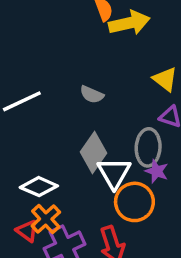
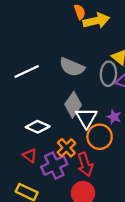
gray semicircle: (92, 95) -> (72, 67), size x1.6
gray ellipse: (148, 147) -> (108, 74), moved
orange cross: (46, 219) -> (66, 148), moved

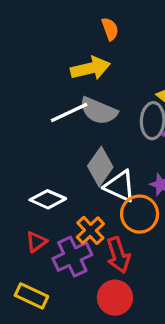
yellow arrow: (96, 21) -> (90, 68), moved
white line: (27, 72) -> (69, 112), moved
white triangle: (86, 118) -> (120, 186), turned -35
red triangle: (30, 156) -> (36, 242), turned 48

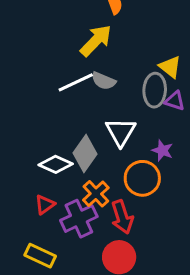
yellow arrow: (90, 68) -> (96, 41), turned -33
gray semicircle: (99, 111) -> (104, 81), size x0.7
gray diamond: (100, 167) -> (85, 154), moved
white triangle: (120, 186) -> (121, 132), moved, turned 36

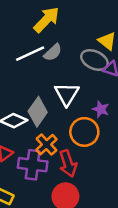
gray semicircle: (104, 81) -> (53, 52), turned -66
gray ellipse: (155, 90) -> (94, 60), turned -68
purple cross: (79, 219) -> (33, 165), turned 32

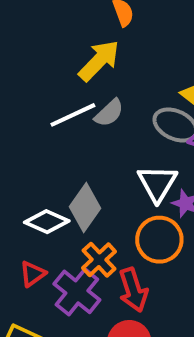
white triangle: (67, 94) -> (157, 183), moved
purple cross: (33, 165) -> (77, 292), turned 32

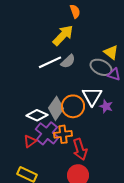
orange circle: (159, 240) -> (73, 106), moved
orange cross: (99, 260) -> (63, 134), turned 36
purple cross: (77, 292) -> (47, 133), moved

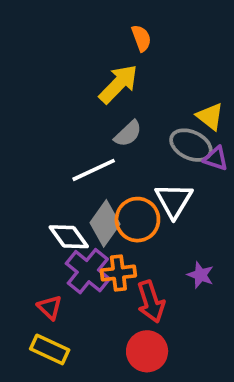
white line: (50, 62) -> (94, 170), moved
purple star: (106, 106) -> (200, 275), moved
white diamond: (37, 115) -> (69, 237), turned 30
red triangle: (30, 141) -> (50, 307), moved, turned -40

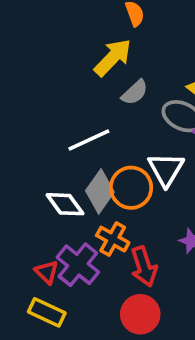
gray semicircle: (128, 134) -> (135, 92), moved
purple cross: (88, 271) -> (78, 265), moved
orange cross: (118, 273) -> (113, 239), turned 36

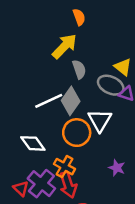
gray semicircle: (135, 92) -> (79, 69), turned -66
gray diamond: (100, 191) -> (71, 101), moved
red arrow: (144, 267) -> (68, 185), moved

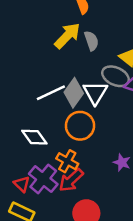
gray semicircle: (79, 69) -> (91, 41), moved
white triangle: (100, 120) -> (95, 93), moved
red arrow: (68, 185) -> (71, 180), turned 65

